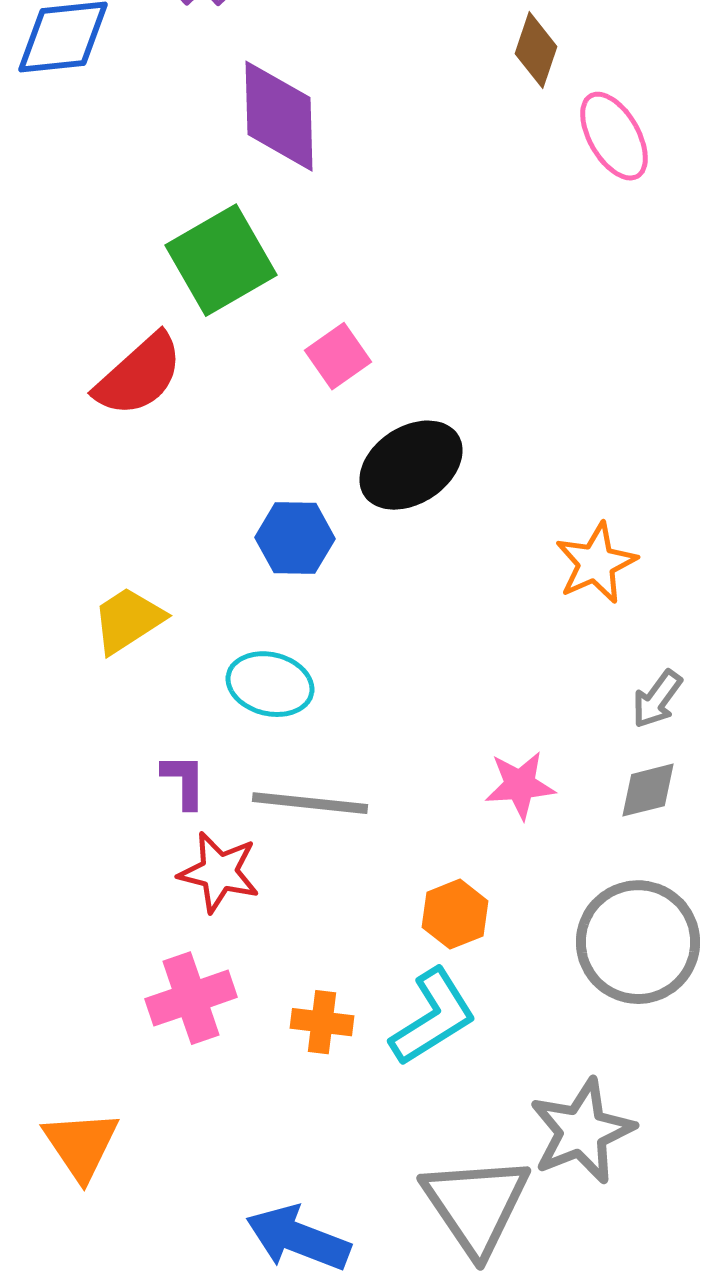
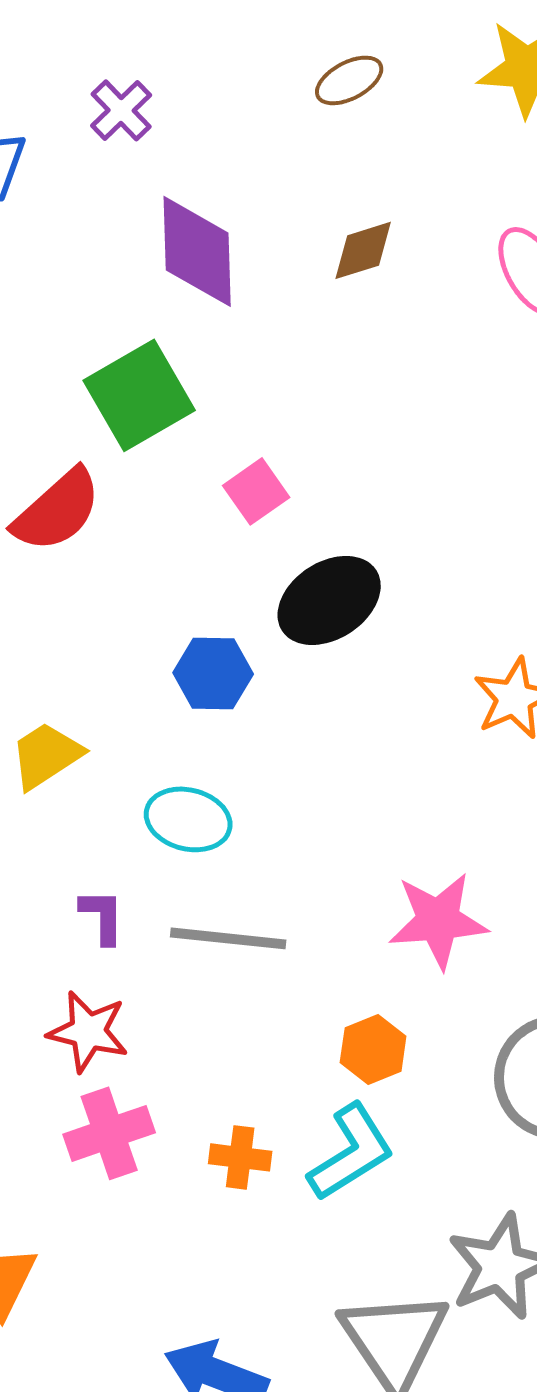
brown diamond: (536, 50) -> (363, 250), moved, turned 54
pink star: (520, 785) -> (438, 920), size x1.4
red star: (219, 872) -> (88, 1031), moved

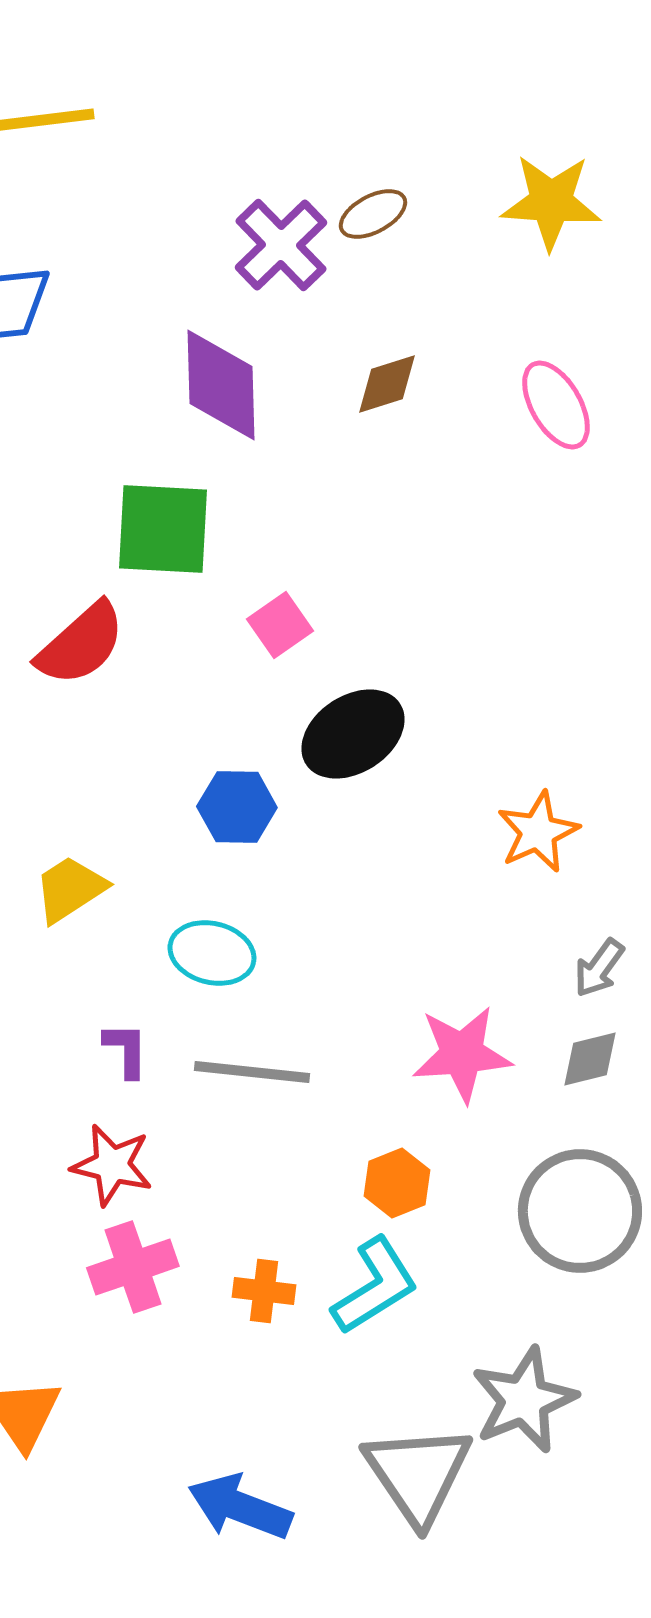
purple cross: (121, 110) -> (281, 245), moved, size x1.5
green square: (139, 395) -> (163, 529), turned 33

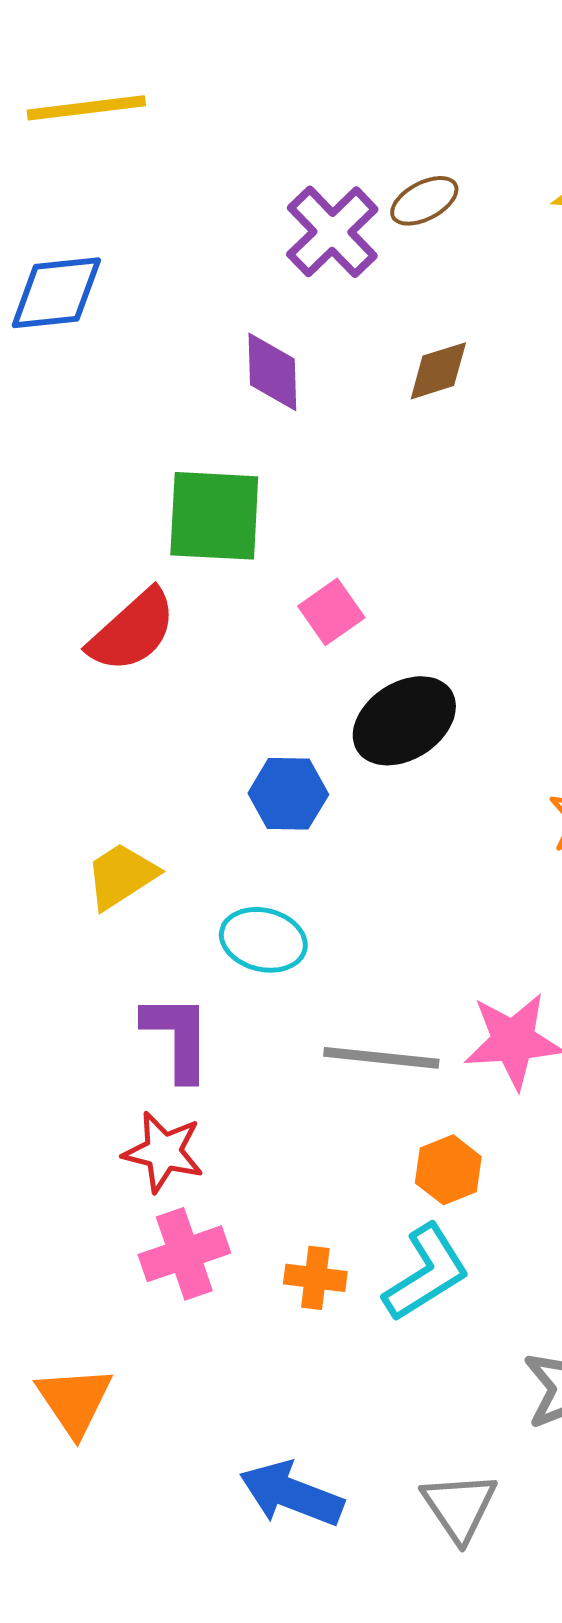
purple diamond: (221, 385) -> (272, 372), size x0.7
purple L-shape: (126, 1050) -> (177, 1037), size x1.6
gray line: (252, 1072) -> (381, 1058), moved
gray triangle: (418, 1474) -> (459, 1507), moved, size x0.7

